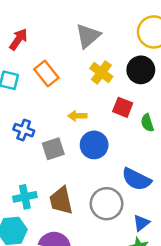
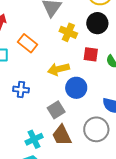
yellow arrow: (77, 116) -> (58, 69), size x1.5
gray square: (53, 149) -> (56, 110), moved

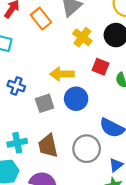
orange rectangle: (27, 43) -> (41, 19), moved
gray square: (56, 110) -> (45, 103), moved

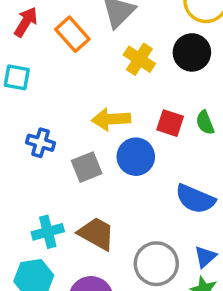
red square: (100, 67) -> (170, 123), moved
brown trapezoid: (48, 146) -> (96, 234), turned 135
gray circle: (87, 149) -> (156, 264), moved

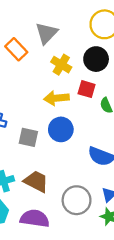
yellow arrow: (111, 119) -> (56, 98), moved
red square: (170, 123) -> (87, 89), moved
gray square: (87, 167) -> (28, 137), turned 36

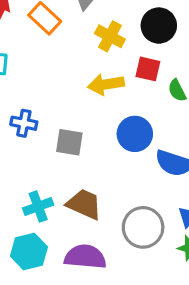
blue circle: (61, 129) -> (135, 134), moved

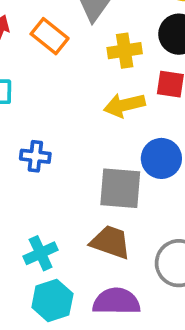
yellow cross: (110, 36) -> (125, 51), turned -32
gray square: (69, 142) -> (120, 188), moved, size x1.4
cyan cross: (38, 207) -> (41, 253), moved

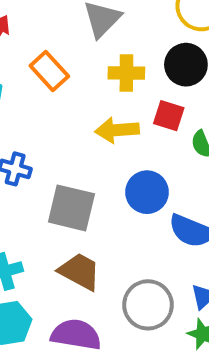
orange rectangle: (50, 36) -> (49, 71), moved
gray square: (120, 188) -> (71, 208), moved

